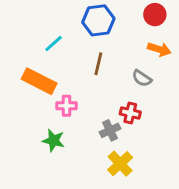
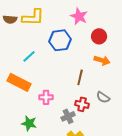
brown line: (98, 64) -> (80, 77), moved
gray semicircle: (142, 78) -> (103, 97), moved
pink cross: (67, 106) -> (46, 97), moved

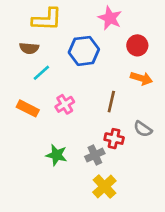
brown semicircle: (10, 19) -> (29, 48), moved
orange rectangle: (19, 82) -> (28, 108), size x0.7
pink cross: (46, 97) -> (65, 104), moved, turned -32
green star: (29, 123) -> (57, 155), moved

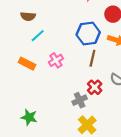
blue hexagon: (84, 51) -> (88, 34), moved
red cross: (114, 139) -> (95, 87), turned 32
green star: (57, 155) -> (29, 117), moved

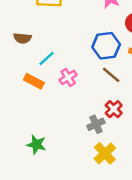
brown semicircle: (28, 16) -> (22, 38), moved
cyan line: (38, 36) -> (47, 58), moved
brown line: (92, 58) -> (111, 75), turned -63

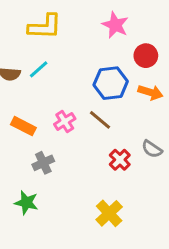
cyan line: (47, 58) -> (39, 69), moved
brown line: (111, 75) -> (100, 120), moved
gray cross: (96, 124) -> (43, 163), moved

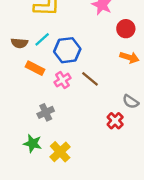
blue hexagon: (111, 83) -> (67, 50), moved
orange rectangle: (23, 126) -> (35, 68), moved
red cross: (120, 160) -> (115, 121), moved
yellow cross: (109, 213) -> (60, 152), moved

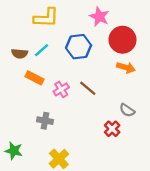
red circle: (126, 29) -> (122, 40), size x1.5
blue hexagon: (67, 50) -> (79, 47), moved
gray cross: (46, 112) -> (45, 121), turned 35
green star: (33, 143) -> (14, 151), moved

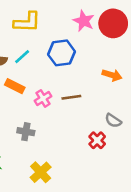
red circle: (122, 40) -> (113, 23), moved
brown line: (88, 88) -> (71, 97), turned -48

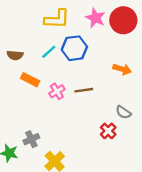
yellow L-shape: (27, 22) -> (57, 19), moved
cyan line: (22, 57) -> (49, 52), moved
gray cross: (26, 132) -> (31, 139), moved, turned -35

